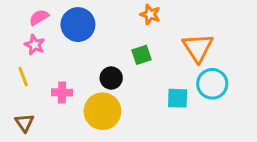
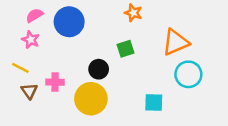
orange triangle: (198, 48) -> (176, 42), turned 40
yellow line: (23, 77) -> (20, 68), turned -42
cyan square: (178, 98) -> (154, 103), moved
brown triangle: (25, 123) -> (29, 91), moved

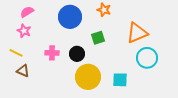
blue circle: (69, 22) -> (70, 17), moved
pink cross: (55, 82) -> (52, 53), moved
brown triangle: (29, 91) -> (23, 71), turned -32
yellow circle: (91, 99) -> (88, 77), moved

